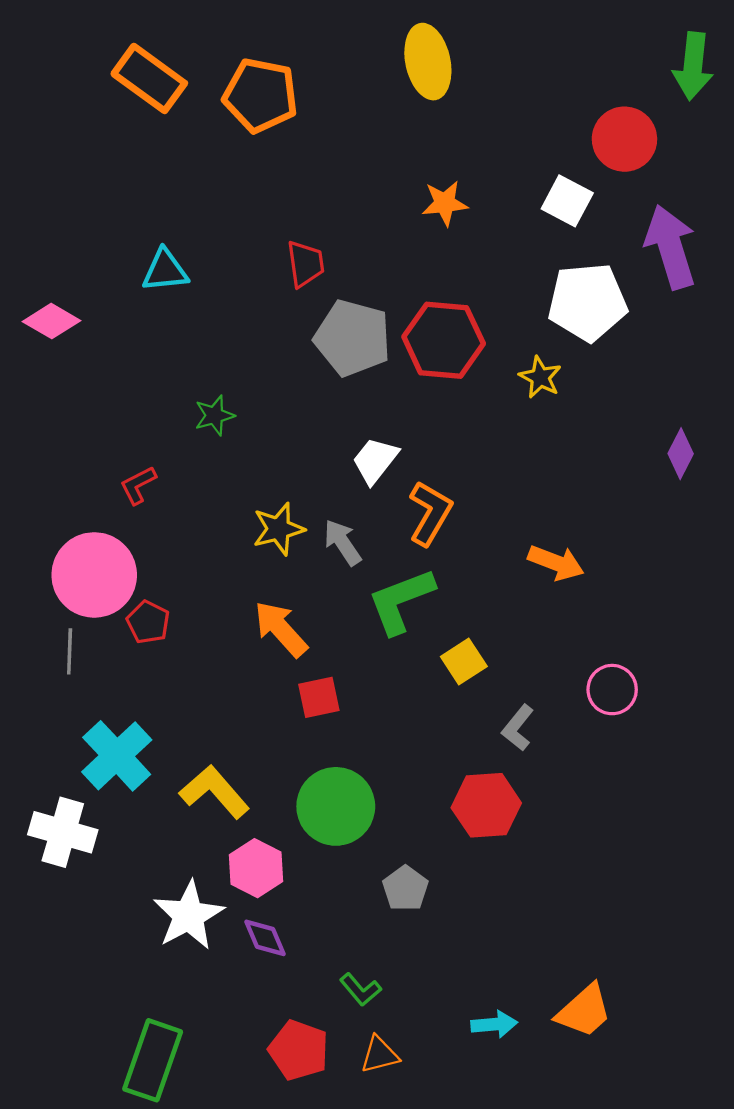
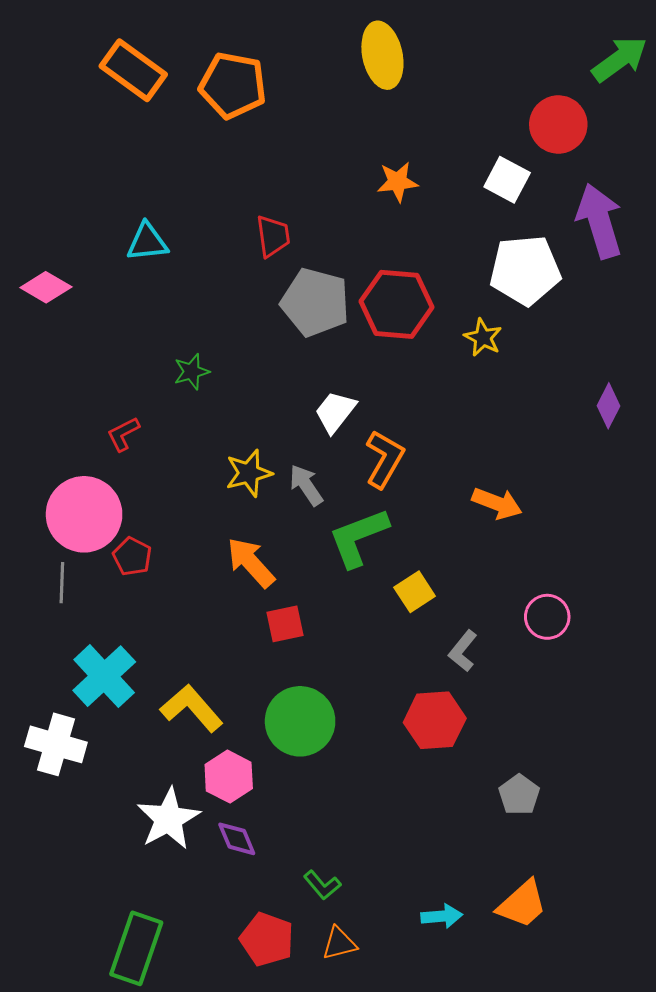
green arrow: (693, 66) -> (620, 59), turned -132
gray pentagon: (405, 888) -> (519, 795), moved

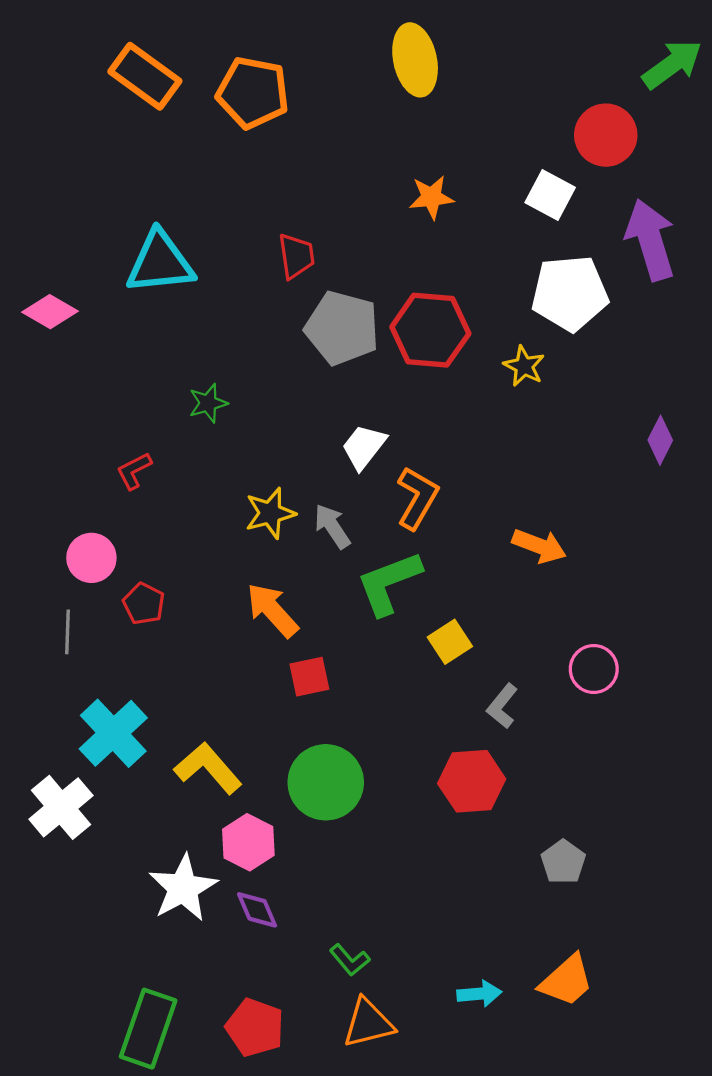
cyan triangle: (147, 242) -> (160, 263), size x1.5
pink circle: (84, 514) -> (91, 558), size x0.6
white cross: (56, 744) -> (61, 807), turned 34
red pentagon: (267, 939) -> (255, 1027), moved
orange triangle: (339, 943) -> (368, 1023), size x1.4

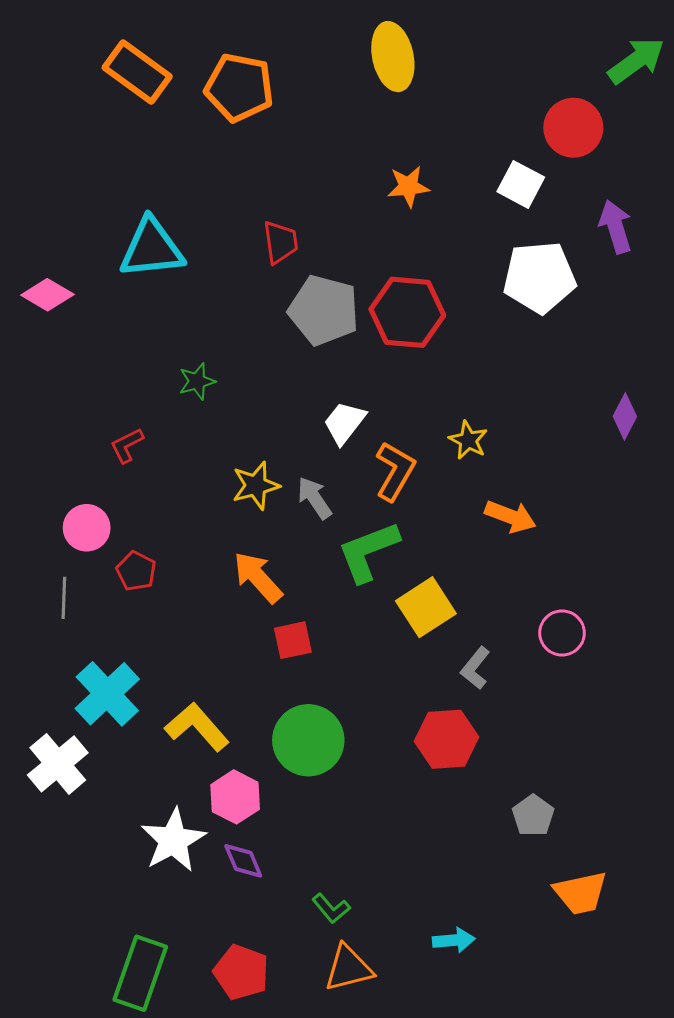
purple arrow: (650, 240) -> (616, 227), size x0.7
yellow star: (524, 366) -> (468, 440), moved
yellow square: (450, 642) -> (426, 607), size x1.4
orange trapezoid: (567, 981) -> (581, 893), moved, turned 30

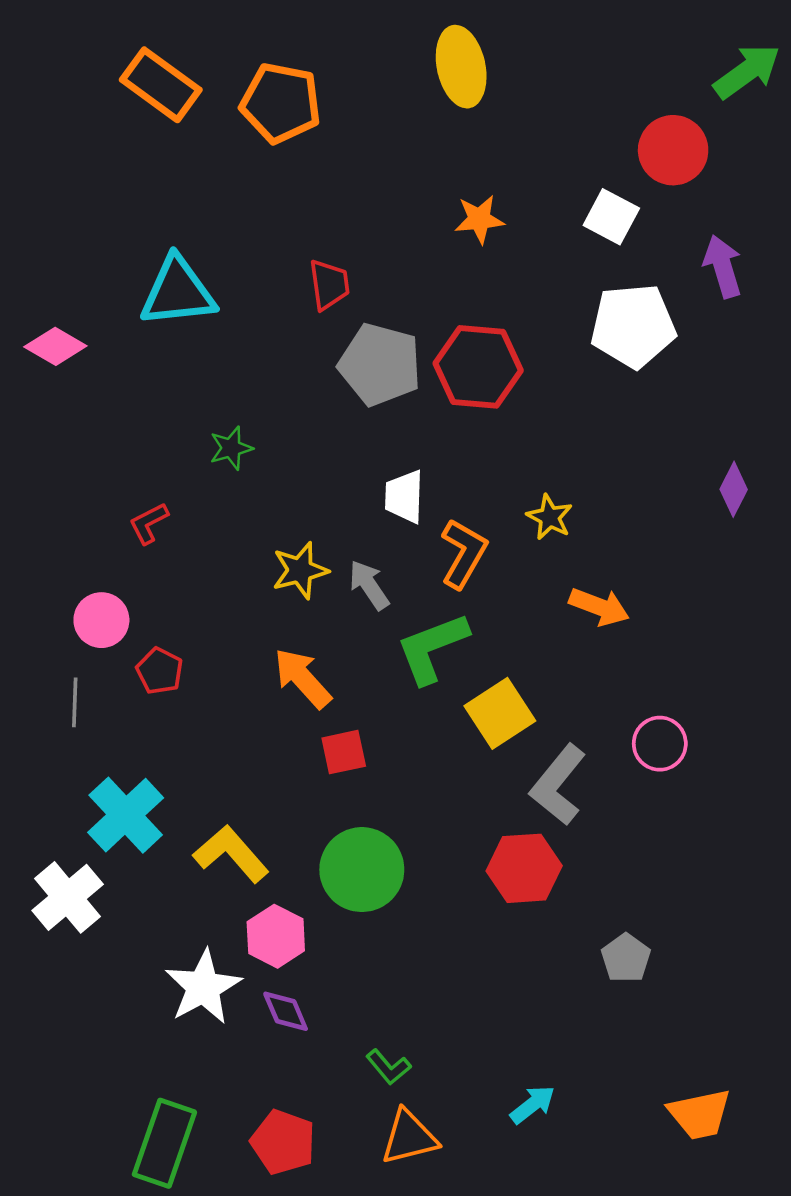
white trapezoid: (344, 423) -> (404, 497), turned -36
gray L-shape: (475, 668) -> (558, 785), size x1.6
orange trapezoid: (581, 893) -> (700, 1114), moved
cyan arrow: (454, 940) -> (533, 1105), turned -33

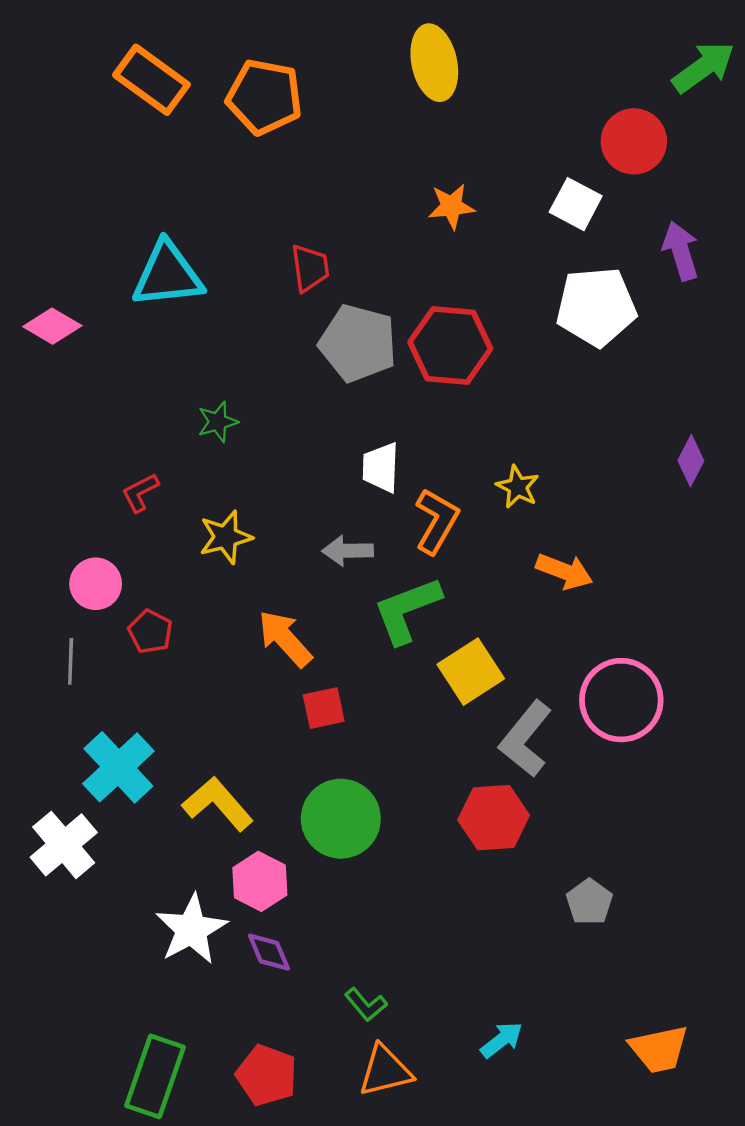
yellow star: (300, 570) -> (226, 537), moved
gray arrow: (369, 585) -> (348, 551), turned -57
pink circle: (660, 744) -> (621, 700), size x1.6

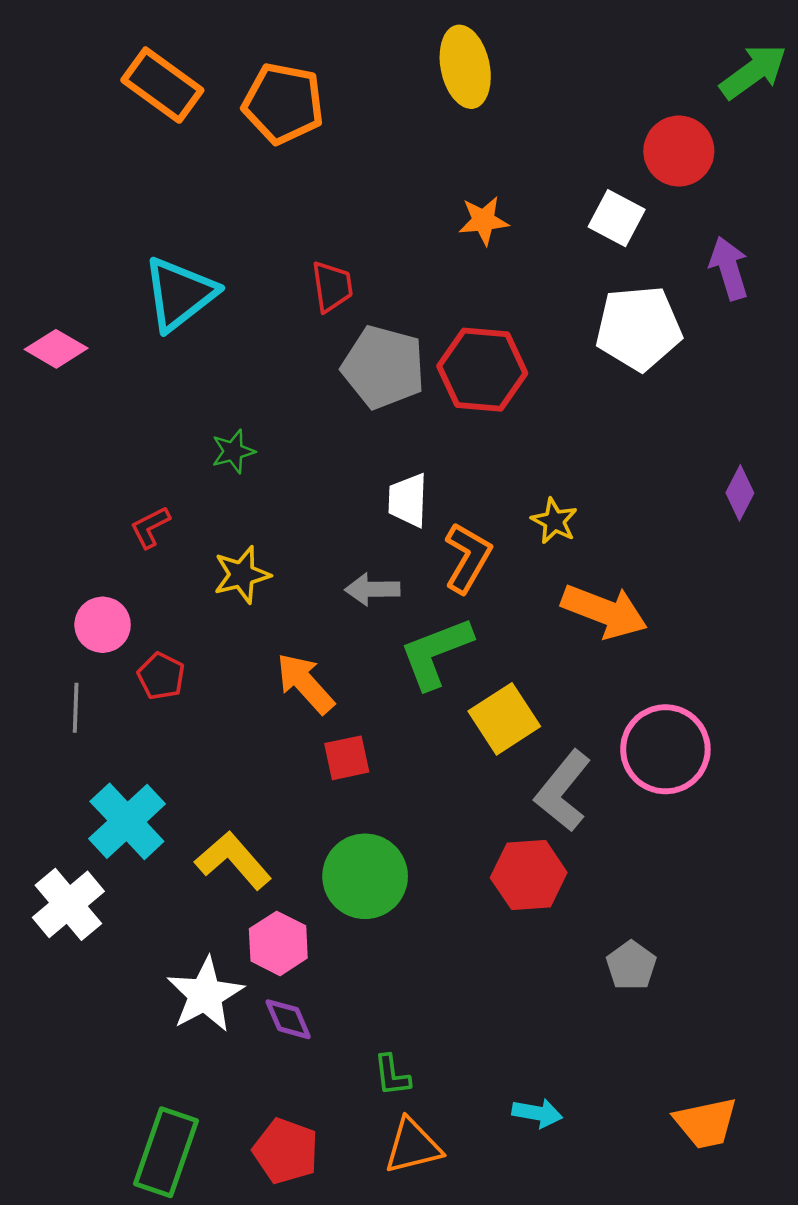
cyan triangle: (167, 275) -> (179, 294), turned -32
orange arrow: (564, 571) -> (604, 611), size x1.4
green L-shape: (366, 1005) -> (392, 1075), turned 33
cyan arrow: (502, 1040) -> (537, 1113), turned 48

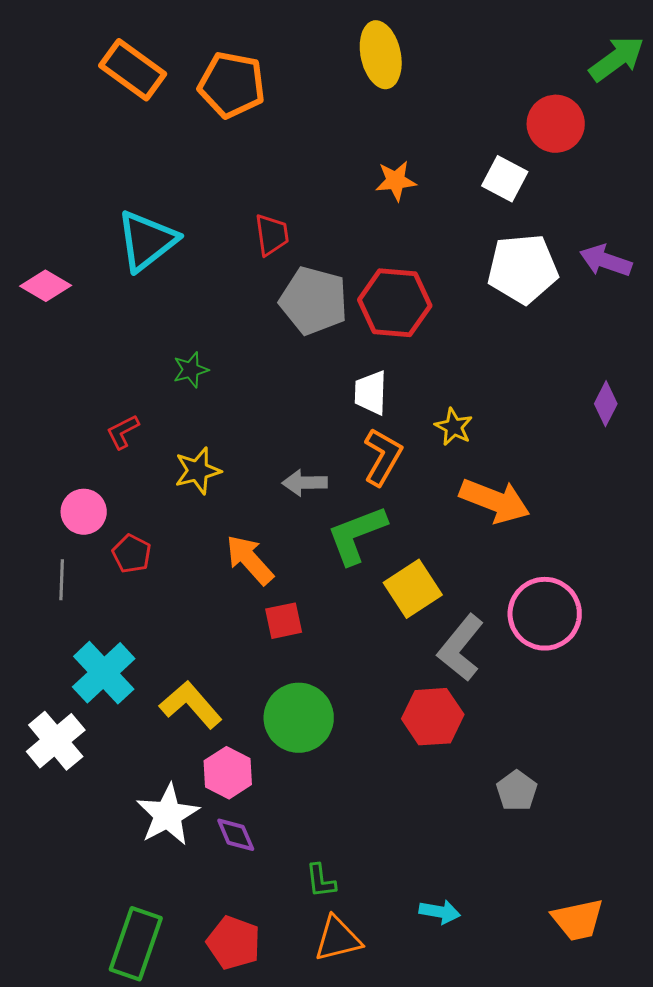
purple arrow: (729, 268) -> (606, 261), moved, turned -54
white trapezoid: (408, 500) -> (371, 393), moved

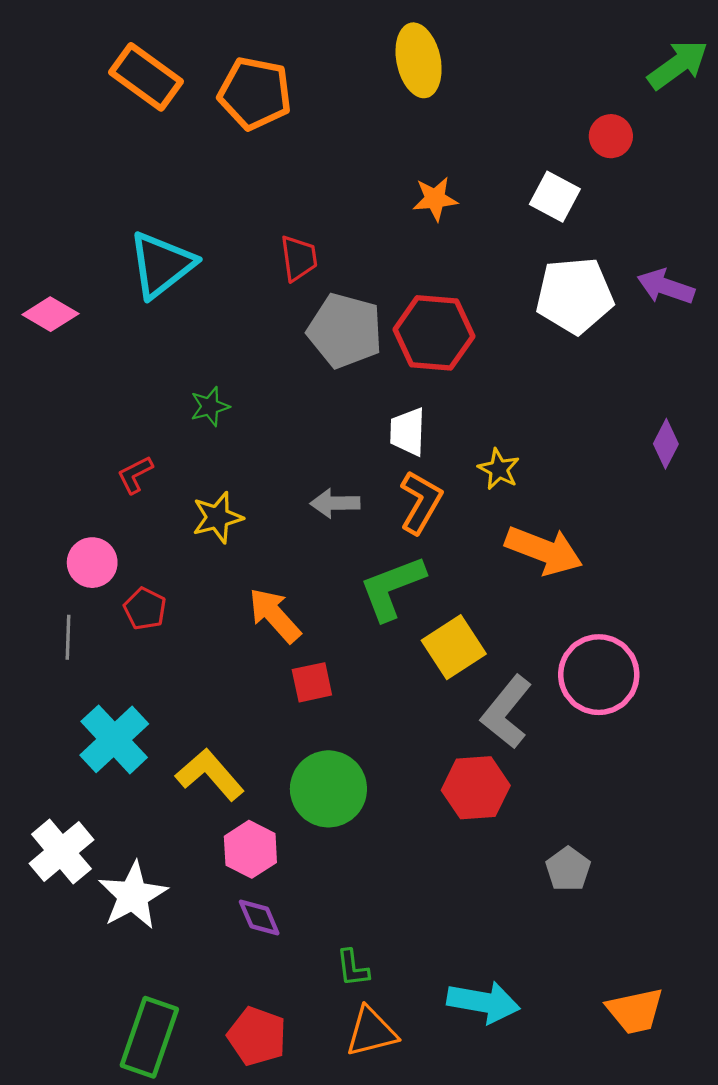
red circle: (556, 124) -> (611, 136), size x0.7
gray arrow: (305, 483) -> (335, 503), moved
white cross: (56, 741) -> (61, 852), moved
white star: (168, 815) -> (133, 895), moved
cyan arrow: (440, 912) -> (483, 1002), size x1.6

